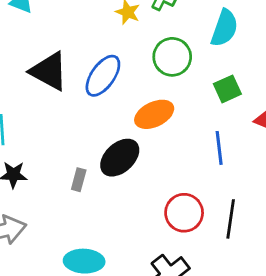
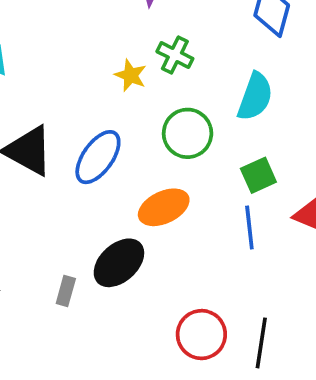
blue line: (219, 148) -> (249, 228), moved

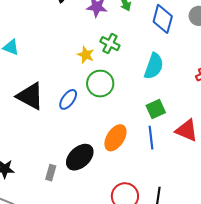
green circle: (188, 133) -> (100, 84), moved
blue ellipse: (98, 157) -> (68, 99), size x0.7
orange ellipse: (164, 207) -> (115, 138), moved, turned -32

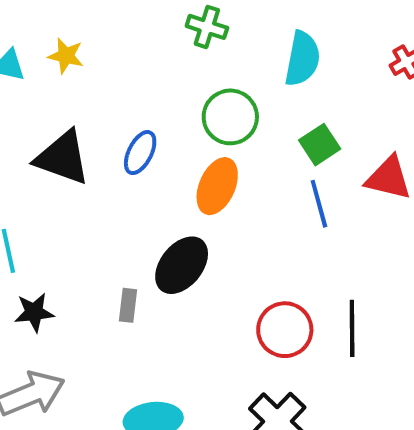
yellow star: (86, 55) -> (66, 56), moved
green circle: (100, 84) -> (230, 117), moved
orange ellipse: (115, 138) -> (217, 186), moved

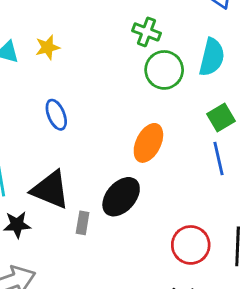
yellow star: (66, 56) -> (47, 47), turned -30
green circle: (230, 117) -> (164, 70), moved
blue ellipse: (140, 153) -> (56, 115), moved, turned -52
black triangle: (63, 158) -> (50, 190), moved

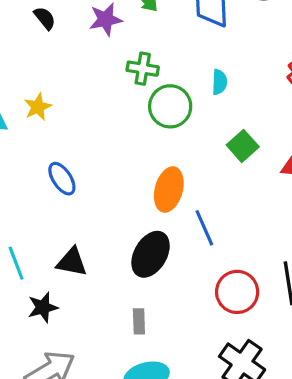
cyan semicircle: (212, 57) -> (220, 82), size x0.6
blue line: (219, 158) -> (204, 228), moved
black triangle: (50, 190) -> (72, 262), size x0.7
gray rectangle: (83, 223) -> (139, 321), moved

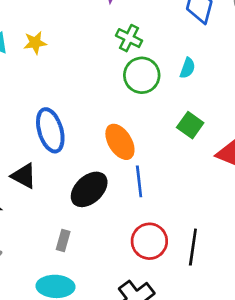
green square: (243, 146) -> (190, 125), turned -30
blue ellipse: (62, 179) -> (50, 130), moved, size x1.5
orange ellipse: (169, 190) -> (120, 142), turned -64

